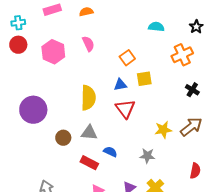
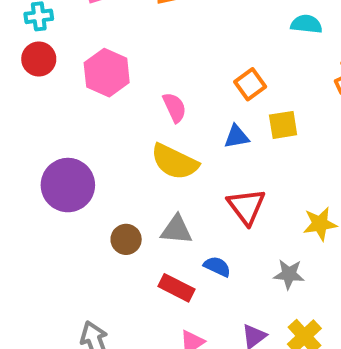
pink semicircle: (88, 44) -> (175, 107), moved
yellow semicircle: (88, 98) -> (175, 162), turned 115
red triangle: (125, 109) -> (246, 206), moved

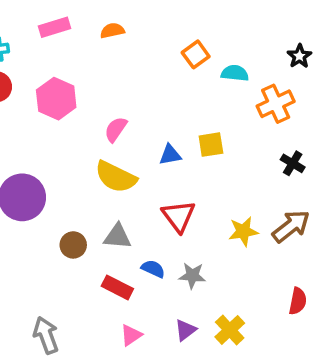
cyan semicircle: (306, 24) -> (235, 73), moved
orange square: (250, 84) -> (196, 54), moved
pink semicircle: (175, 107) -> (116, 129), turned -120
gray star: (289, 274) -> (192, 276), moved

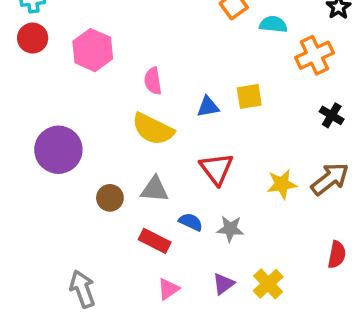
pink semicircle: (116, 129) -> (153, 81), turned -44

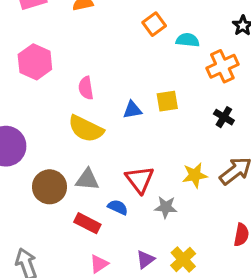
black cross: (332, 115) -> (224, 117), moved
red triangle: (217, 169) -> (140, 180), moved
brown circle: (110, 198) -> (50, 187), size x1.5
gray star: (230, 229) -> (166, 207), moved

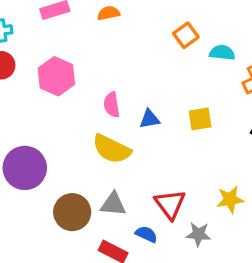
blue triangle: (132, 110) -> (150, 119), moved

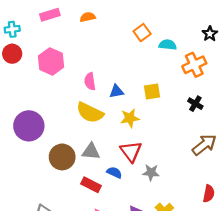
yellow star: (230, 199) -> (130, 118), moved

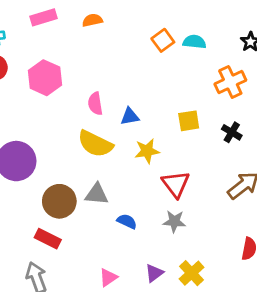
cyan semicircle: (168, 45) -> (194, 42), moved
yellow square: (152, 91) -> (189, 121), moved
red triangle: (131, 151) -> (176, 184), moved
red rectangle: (91, 185) -> (48, 239), moved

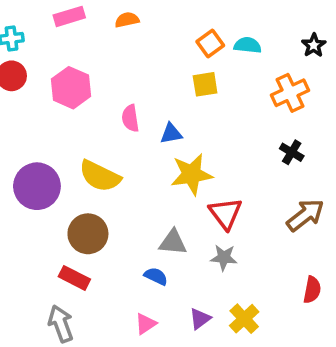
yellow square: (189, 121) -> (205, 84), moved
yellow semicircle: (95, 144) -> (100, 176), moved
yellow star: (147, 151) -> (192, 174), size x1.4
gray triangle: (97, 194) -> (173, 242), moved
blue semicircle: (127, 221) -> (156, 276), moved

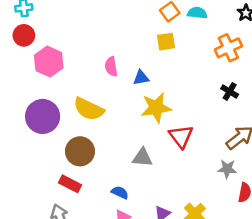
pink hexagon: (71, 88) -> (49, 62), moved
gray star: (224, 258) -> (227, 169), moved
blue semicircle: (156, 276) -> (120, 193), moved

